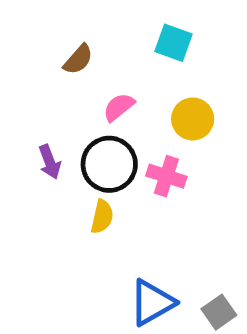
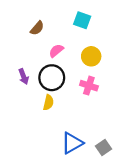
pink cross: (166, 176) -> (89, 86), moved

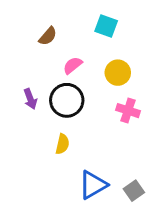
pink cross: (89, 86) -> (128, 111), moved
yellow semicircle: (48, 102) -> (62, 144), moved

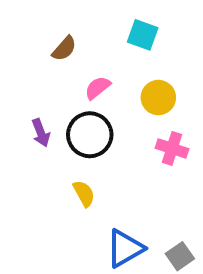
yellow semicircle: (62, 144) -> (84, 194), turned -42

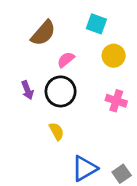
brown semicircle: (64, 49) -> (43, 33), size x1.5
yellow circle: (158, 98) -> (114, 56), moved

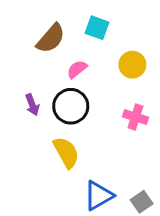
cyan square: (96, 24) -> (97, 28), moved
yellow semicircle: (57, 131) -> (66, 152), size x1.5

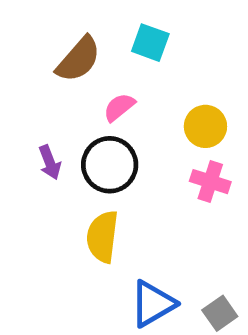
yellow circle: (132, 65) -> (205, 126), moved
yellow semicircle: (66, 152) -> (102, 237), turned -144

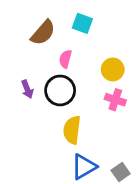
pink semicircle: (119, 107) -> (65, 59), turned -36
yellow semicircle: (102, 237) -> (72, 130), moved

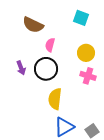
cyan square: (82, 23) -> (81, 18), moved
brown semicircle: (43, 33) -> (33, 25), turned 75

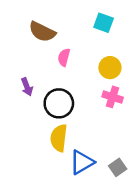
black circle: (46, 69) -> (59, 103), moved
yellow semicircle: (55, 99) -> (59, 138), moved

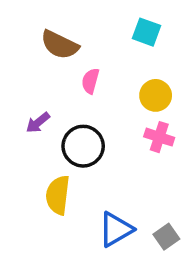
purple arrow: (27, 87) -> (38, 123), turned 72
yellow semicircle: (59, 138) -> (58, 195), moved

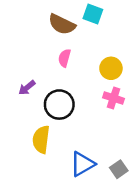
cyan square: (147, 32) -> (93, 14), moved
brown semicircle: (60, 45) -> (62, 24), moved

